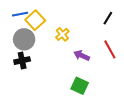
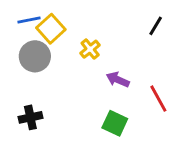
red line: (110, 49) -> (158, 99), moved
black cross: (22, 61) -> (30, 117), moved

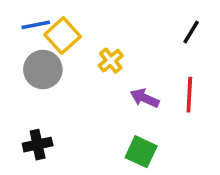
red line: (158, 99) -> (189, 95), moved, turned 32

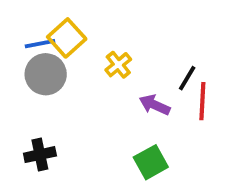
blue line: (36, 25) -> (40, 44), moved
black line: (191, 32) -> (187, 78), moved
green square: (141, 152) -> (151, 162), turned 36

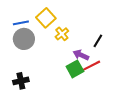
yellow square: (67, 38) -> (46, 18), moved
red line: (202, 101) -> (91, 66), moved, turned 60
green square: (151, 162) -> (75, 69), moved

